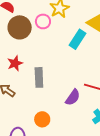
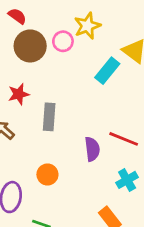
purple semicircle: (73, 97) -> (92, 149), turned -48

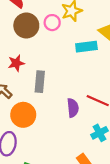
cyan rectangle: (107, 71) -> (86, 47), turned 42
orange circle: (47, 174) -> (23, 115), moved, size x1.5

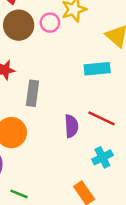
cyan rectangle: (86, 47) -> (97, 69), moved

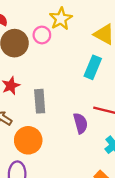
cyan rectangle: (97, 69) -> (93, 67), turned -50

